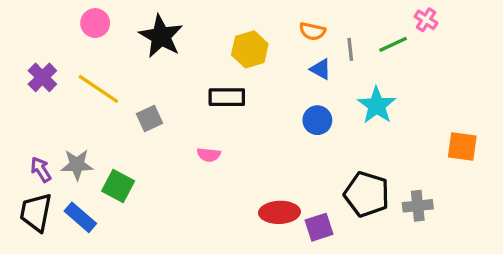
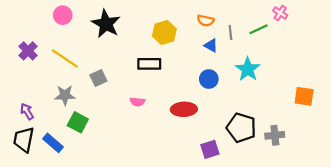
gray star: (77, 165) -> (65, 95), moved
red ellipse: (279, 212) -> (184, 109), moved

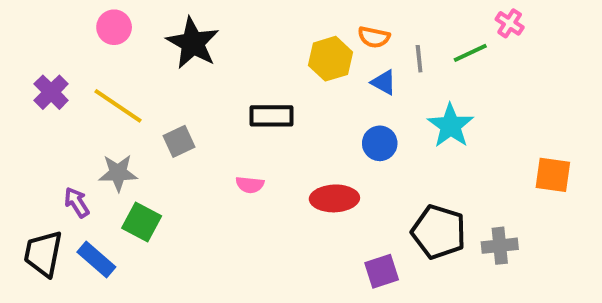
yellow hexagon: (164, 32) -> (331, 59), moved
purple arrow: (27, 111) -> (77, 202), moved

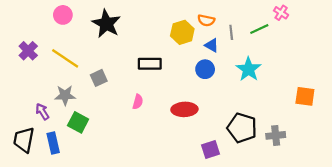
blue circle: (380, 143) -> (205, 69), moved
pink semicircle: (250, 185) -> (138, 102), turned -80
blue rectangle: (96, 259) -> (53, 143), turned 36

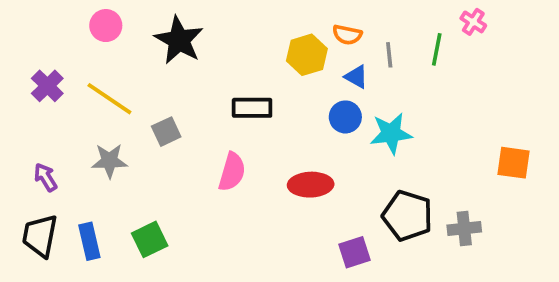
green line: (259, 29) -> (437, 49), turned -54
cyan star: (248, 69) -> (391, 133), moved, turned 30
pink semicircle: (138, 102) -> (232, 172), size x1.5
purple arrow: (42, 112) -> (45, 177), moved
green square: (78, 122) -> (150, 239), moved, turned 36

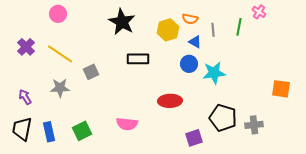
black star: (179, 40) -> (122, 22), moved
pink semicircle: (232, 172) -> (127, 124), moved, turned 80

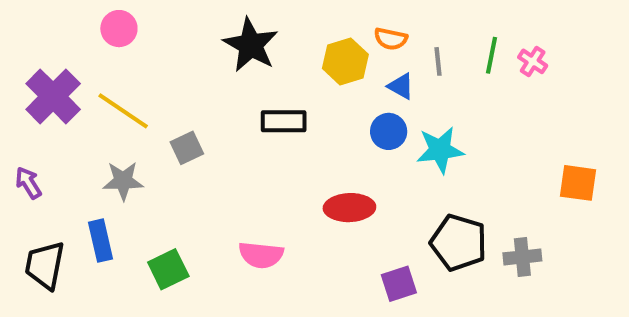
pink cross: (259, 12) -> (533, 61), moved
purple cross: (26, 47) -> (53, 96), size x1.5
purple arrow: (25, 97) -> (28, 183), moved
blue rectangle: (49, 132) -> (100, 241), moved

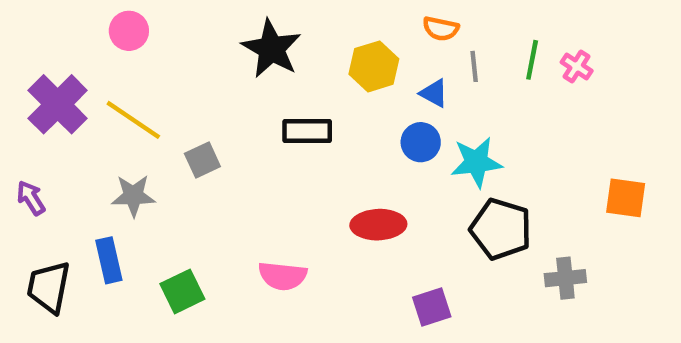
orange semicircle: (391, 39) -> (441, 29), moved
black pentagon: (459, 243) -> (501, 229), moved

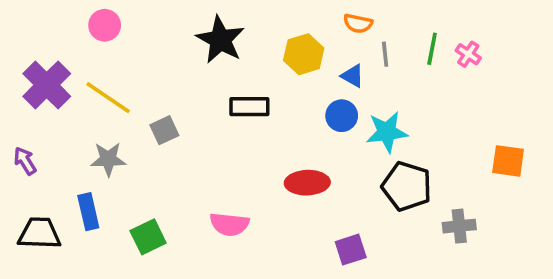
black trapezoid: (49, 287) -> (39, 233), turned 81

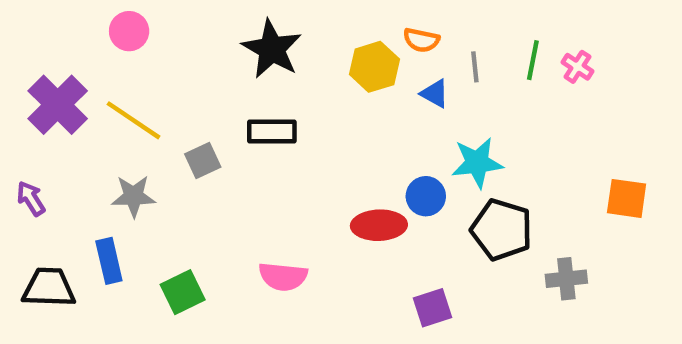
orange semicircle: (358, 23) -> (421, 40), moved
black rectangle: (249, 107) -> (272, 132), moved
blue circle: (342, 116) -> (426, 196), moved

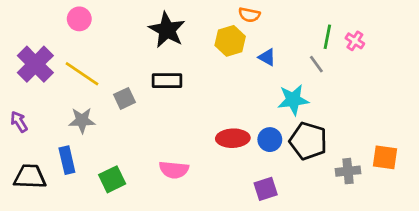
orange semicircle: (421, 40) -> (249, 15), moved
gray line: (475, 67) -> (316, 64), moved, turned -30
blue circle: (426, 196) -> (270, 140), moved
orange square: (627, 198) -> (385, 157), moved

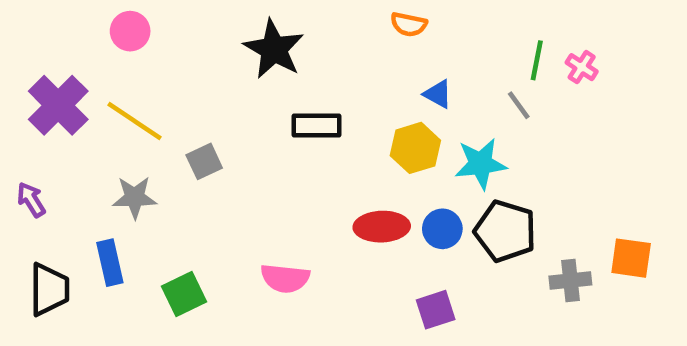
yellow hexagon: (230, 41) -> (415, 148), moved
black rectangle: (167, 81) -> (317, 125), moved
black trapezoid: (30, 177) -> (49, 289), turned 88

